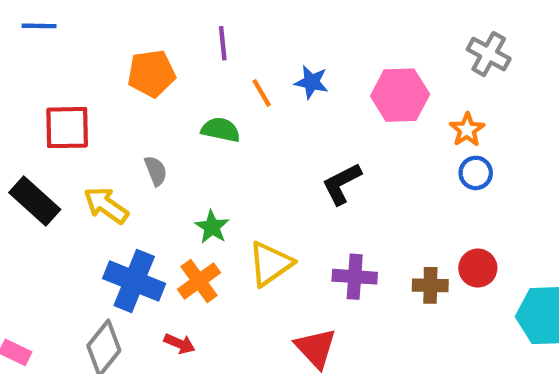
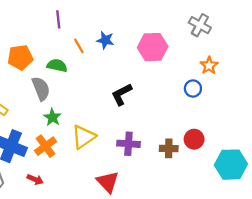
orange pentagon: (151, 73) -> (20, 57), moved
orange star: (467, 130) -> (209, 65), moved
gray semicircle: (156, 171) -> (41, 89), moved, size x1.5

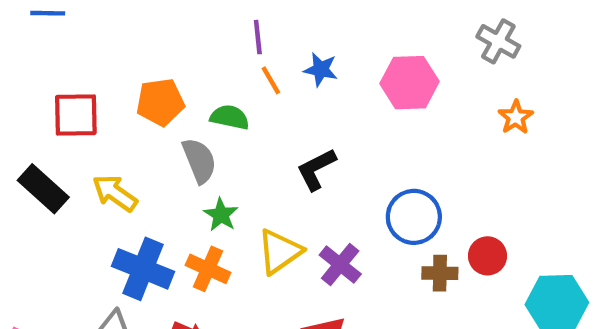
purple line: (58, 19) -> (258, 37), moved
blue circle: (193, 89) -> (414, 217), moved, size x1.6
black L-shape: (122, 94) -> (316, 169), moved
purple cross: (128, 144) -> (340, 265), moved, turned 35
orange cross: (46, 146) -> (208, 269), turned -30

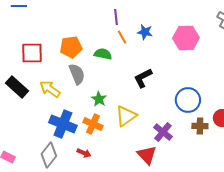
gray semicircle: (199, 161) -> (77, 74), moved
purple cross: (340, 265) -> (163, 132), moved

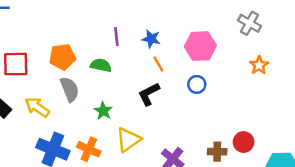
purple line: (116, 17) -> (116, 36), moved
orange line: (122, 37) -> (158, 64), moved
green star: (99, 99) -> (103, 111), moved
blue circle: (188, 100) -> (197, 84), moved, size x0.6

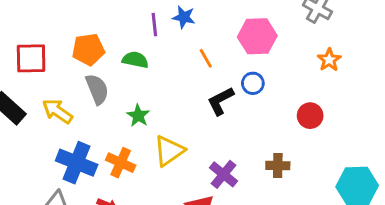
blue star: (151, 39) -> (184, 17), moved
black L-shape: (149, 94) -> (221, 101), moved
red circle: (244, 142) -> (310, 116), moved

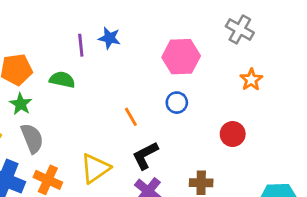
orange line: (206, 58) -> (131, 117), moved
gray semicircle: (97, 89) -> (32, 138), moved
black L-shape: (221, 101) -> (145, 156), moved
green star: (138, 116) -> (21, 104), moved

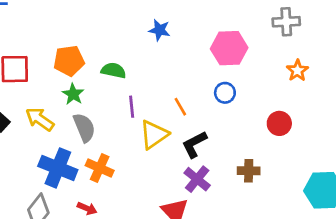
gray cross: (240, 29) -> (286, 22), turned -32
purple line: (81, 45) -> (132, 107), moved
yellow triangle: (95, 168) -> (154, 135), moved

